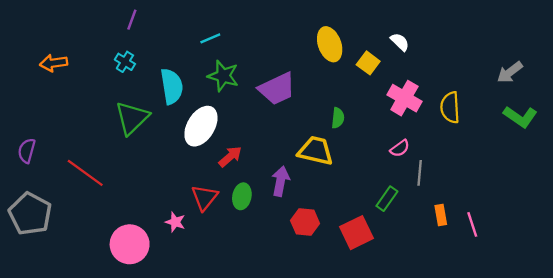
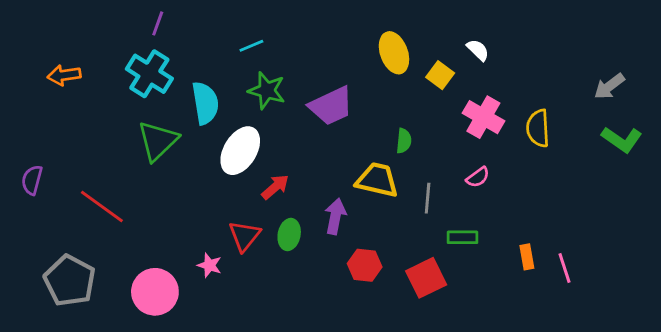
cyan cross: (125, 62) -> (149, 74), size x1.8
gray line: (420, 173) -> (428, 198), moved
green rectangle: (387, 199) -> (462, 237), turned 55
gray pentagon: (30, 214) -> (70, 281), moved

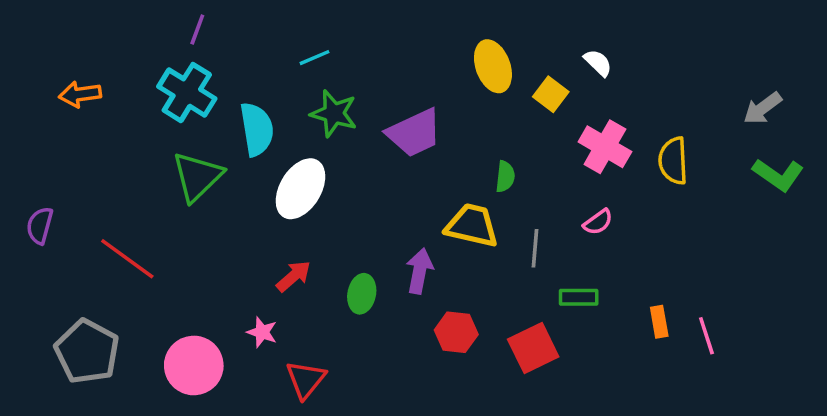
red arrow: (275, 187) -> (293, 276), moved
red triangle: (244, 236) -> (306, 379), moved

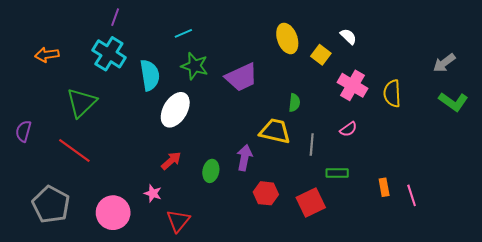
green triangle: (197, 177) -> (81, 103), moved

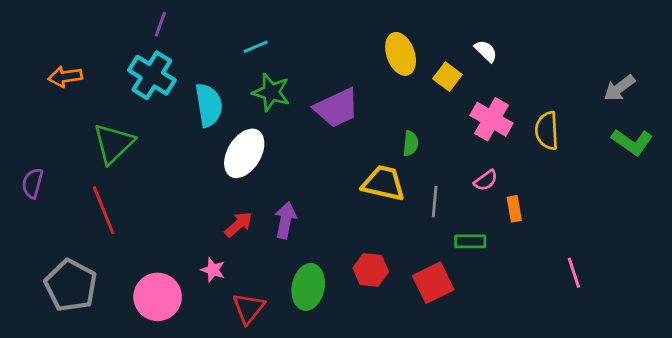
red line: (74, 151) -> (104, 210), turned 32
purple arrow: (244, 158) -> (285, 220), moved
green ellipse: (211, 171) -> (308, 287), moved, size x1.4
orange rectangle: (384, 187) -> (514, 209), moved

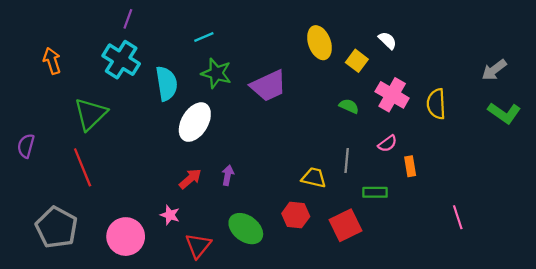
orange arrow: (65, 77) -> (52, 61), turned 80
green semicircle: (410, 143) -> (349, 106), moved, turned -72
yellow trapezoid: (383, 183) -> (314, 178), moved, size x0.7
purple arrow: (285, 220) -> (228, 175), size x0.7
green ellipse: (308, 287) -> (246, 229), turned -64

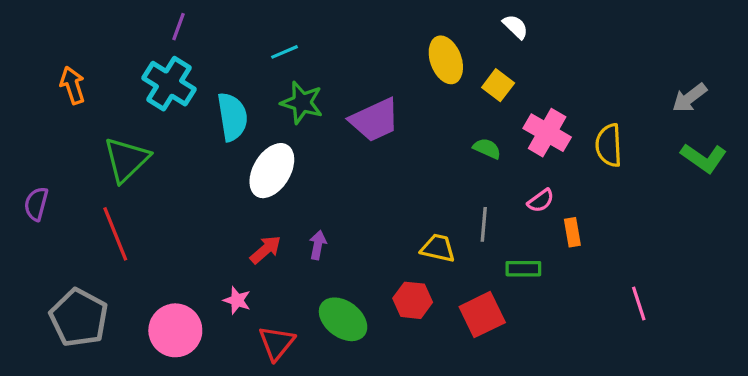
white semicircle: (387, 40) -> (515, 27), moved

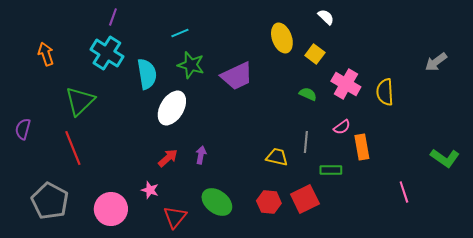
green L-shape: (704, 158) -> (445, 158), moved
orange rectangle: (572, 232) -> (362, 147), size x1.4
red hexagon: (413, 300) -> (269, 202), moved

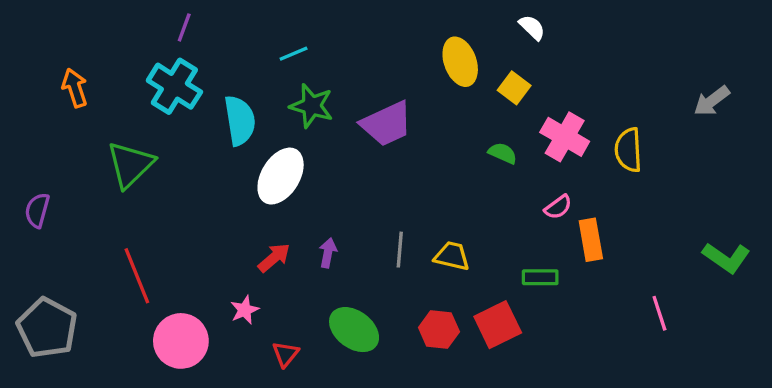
gray line: (306, 142) -> (400, 250), moved
red line: (73, 148) -> (137, 276), moved
pink star: (150, 190) -> (245, 310), turned 30
gray pentagon: (50, 201) -> (47, 328), moved
red triangle: (175, 217) -> (285, 354), size x0.7

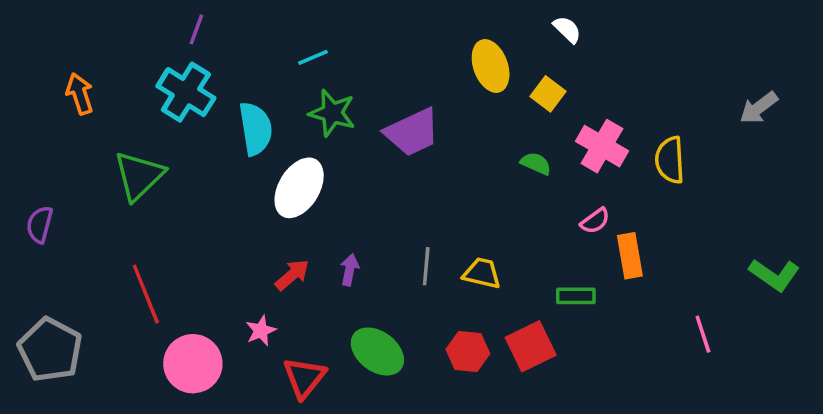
red triangle: (285, 354) -> (304, 378), size x1.5

